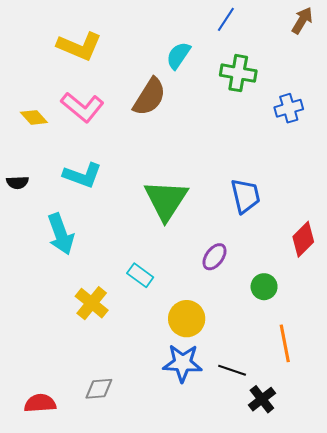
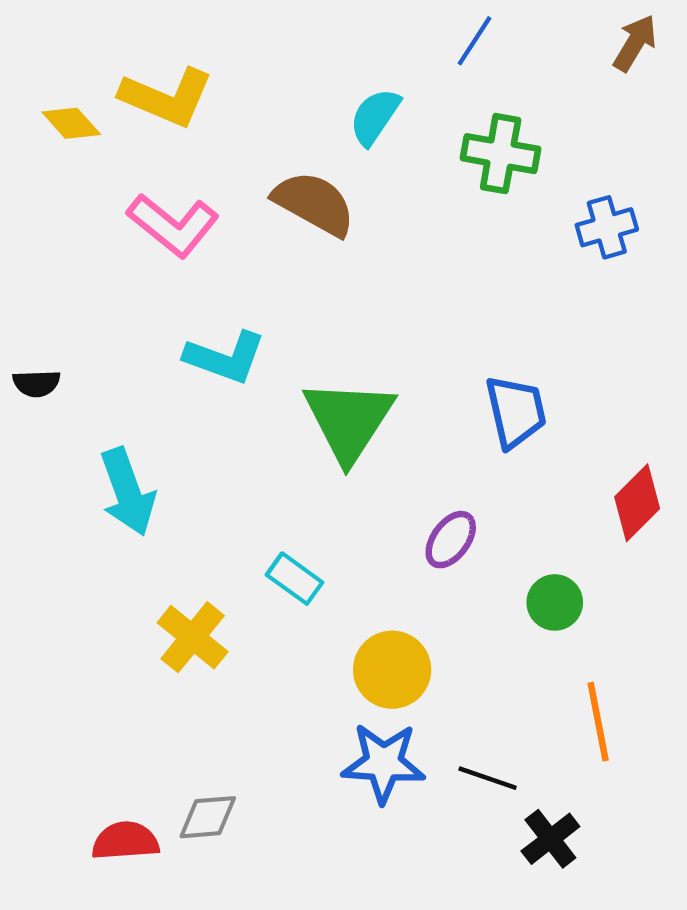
brown semicircle: (149, 97) -> (314, 203), turned -93
yellow diamond: (34, 117) -> (71, 123), moved
cyan L-shape: (82, 175) -> (225, 357), moved
red semicircle: (40, 403) -> (125, 841), moved

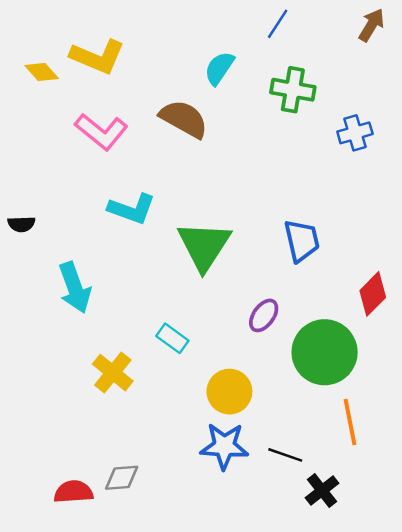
green circle: (555, 602) -> (325, 352), size x2.0

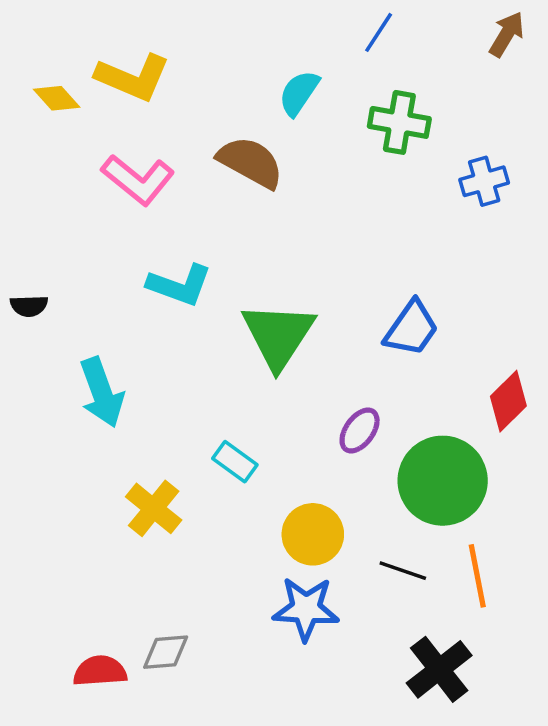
blue trapezoid: (302, 241) -> (411, 328), turned 48
black line: (285, 455) -> (403, 571), moved
black cross: (322, 490) -> (439, 669), size x1.4

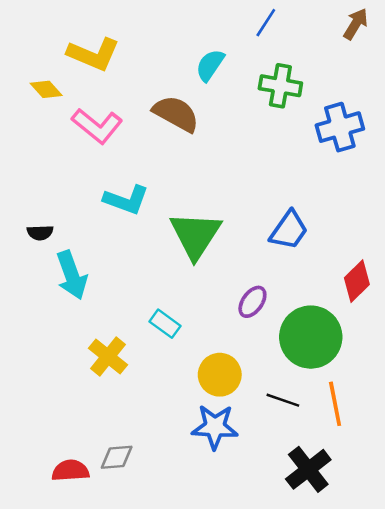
yellow diamond: (57, 98) -> (46, 89), moved
blue cross: (484, 181) -> (340, 127), size x1.4
black semicircle: (29, 306) -> (40, 233), moved

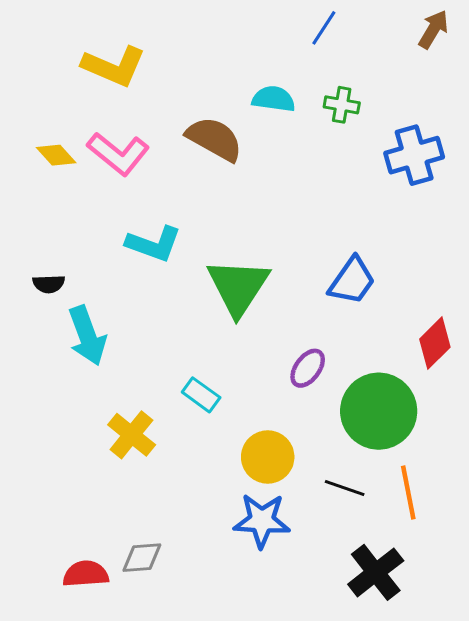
cyan semicircle: (210, 65) -> (274, 99), moved, turned 64
green cross: (280, 86) -> (342, 105), size x0.7
yellow diamond: (46, 89) -> (56, 155), moved

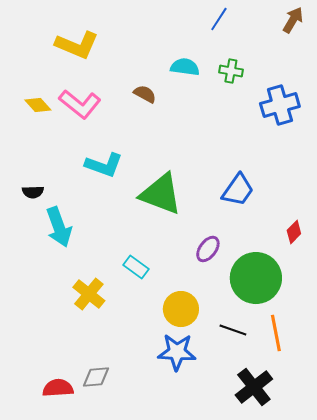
brown semicircle: (214, 139) -> (145, 94), size x0.6
green triangle: (238, 287) -> (161, 194), turned -42
red diamond: (435, 343) -> (294, 232), size x0.7

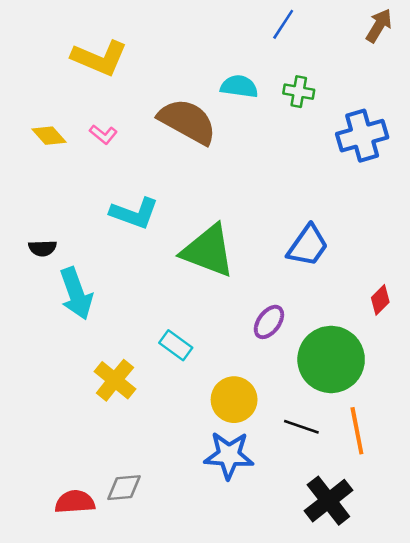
brown semicircle: (145, 94) -> (187, 121), size x2.0
pink L-shape: (80, 104) -> (103, 134), size x0.5

